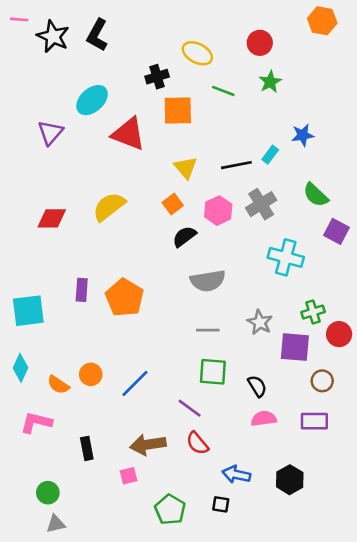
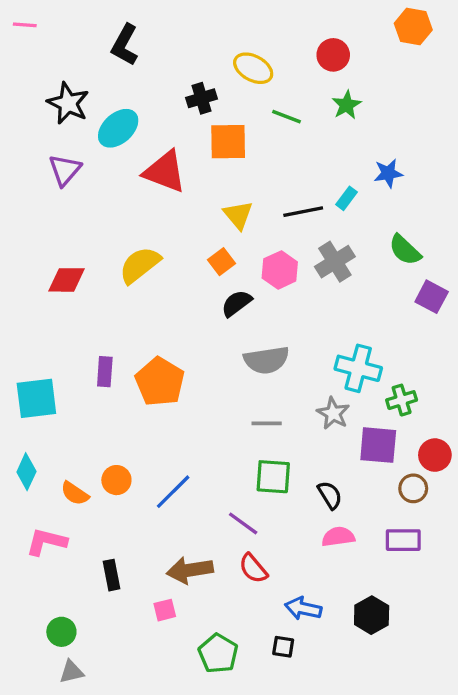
black star: (53, 36) -> (68, 103), moved
cyan cross: (286, 257) -> (358, 368), moved
red circle: (339, 334) -> (435, 455), moved

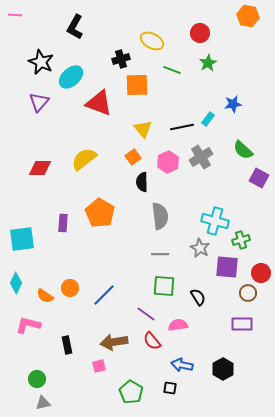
black semicircle: (237, 303) -> (142, 182), turned -54
gray semicircle: (267, 360) -> (160, 216), turned -88
orange pentagon: (160, 382) -> (100, 213), moved
pink semicircle: (338, 537) -> (178, 325), moved

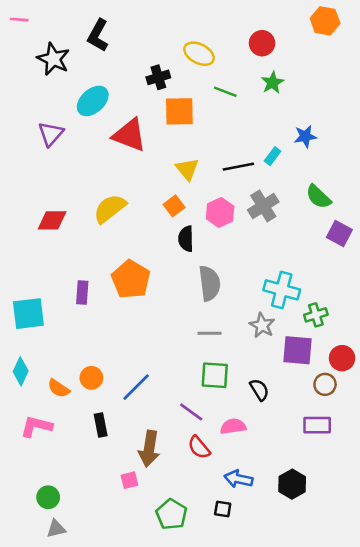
black star: (41, 62) -> (53, 59), moved
brown arrow: (114, 342) -> (149, 449), turned -72
black rectangle: (67, 345) -> (101, 425), moved

